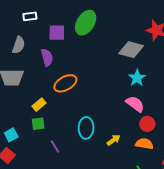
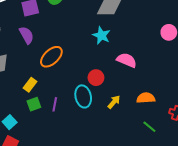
cyan star: (137, 78) -> (101, 35), moved
red circle: (147, 124) -> (96, 78), moved
purple line: (55, 146) -> (55, 104), moved, turned 56

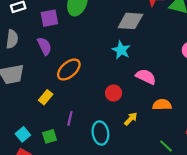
cyan ellipse: (83, 96) -> (100, 133), moved
orange semicircle: (146, 98) -> (162, 105), moved
green square: (34, 104) -> (50, 136), moved

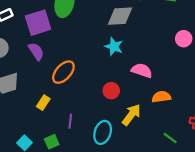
purple square: (49, 18) -> (38, 23), size x1.4
yellow arrow: (131, 119) -> (131, 115), size x1.5
cyan ellipse: (100, 133) -> (103, 132), turned 35

